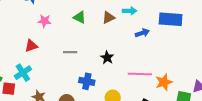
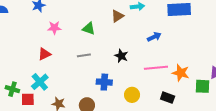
green triangle: (80, 17) -> (89, 29), moved
blue arrow: (142, 33) -> (154, 37), moved
orange star: (164, 82) -> (181, 73), turned -30

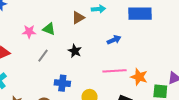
pink star: (54, 28) -> (29, 32), moved
gray line: (84, 55) -> (43, 56), turned -48
black star: (121, 56) -> (75, 51), moved

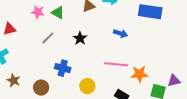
blue arrow: (114, 40) -> (120, 33), turned 32
orange star: (139, 77) -> (139, 74), turned -30

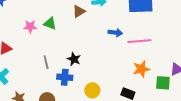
gray line: (48, 38) -> (46, 62), moved, turned -48
black star: (80, 38) -> (74, 59), moved
pink line: (116, 64) -> (139, 41), moved

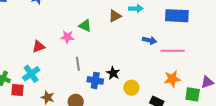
pink star: (30, 27) -> (67, 37), moved
black star: (74, 59) -> (113, 73), moved
yellow circle: (92, 90) -> (131, 88), moved

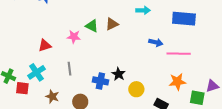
brown triangle: (115, 16) -> (112, 24), moved
gray line: (78, 64) -> (70, 69), moved

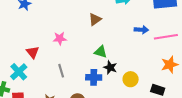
green triangle: (92, 26) -> (101, 52), moved
red triangle: (45, 45) -> (33, 52), turned -40
cyan cross: (36, 72) -> (19, 72), moved

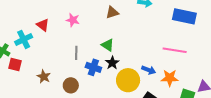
blue arrow: (141, 30) -> (149, 70), moved
red triangle: (33, 52) -> (43, 25), turned -32
gray line: (61, 71) -> (76, 53), moved
yellow circle: (131, 79) -> (128, 80), size x1.5

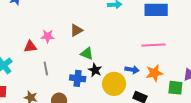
brown triangle: (112, 12) -> (76, 30), moved
red triangle: (43, 25) -> (30, 46), moved, turned -32
gray line: (76, 53) -> (46, 68), moved

